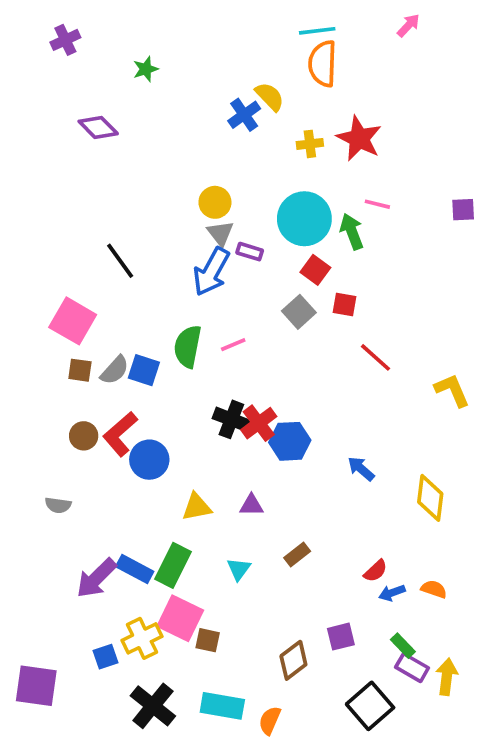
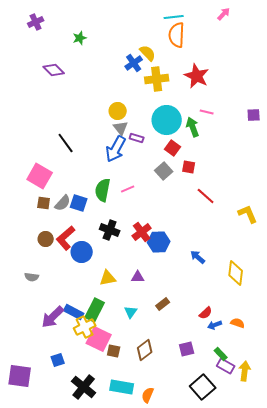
yellow cross: (310, 144) -> (157, 79), moved, size x1.6
black cross: (231, 419) -> (110, 230), moved
yellow cross: (142, 638) -> (85, 327), moved
brown diamond: (293, 660) -> (145, 350), moved

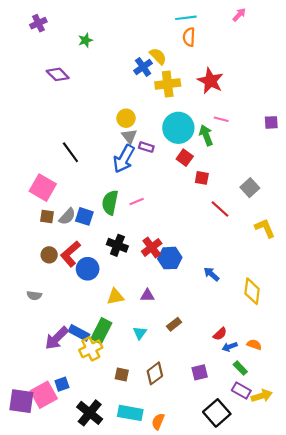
orange semicircle: (177, 35) -> (189, 37), size x0.7
gray square: (164, 171) -> (250, 188), moved
pink square: (99, 339) -> (44, 395), moved, turned 35
green rectangle: (221, 354) -> (240, 368), moved
yellow arrow: (245, 371) -> (262, 396), turned 66

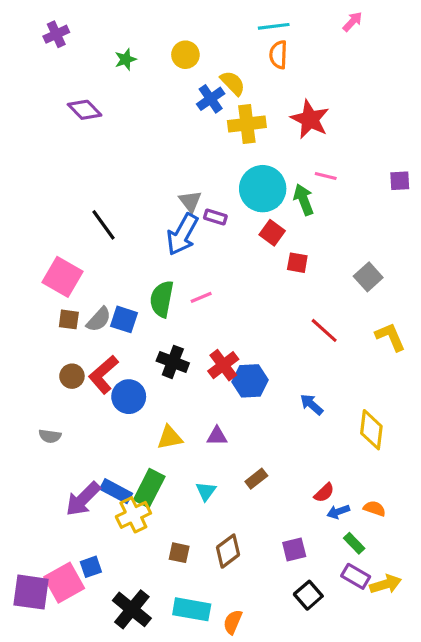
yellow circle: (126, 118) -> (185, 55), moved
red line: (220, 209) -> (324, 330), moved
black square: (217, 413) -> (308, 595), moved, size x0.7

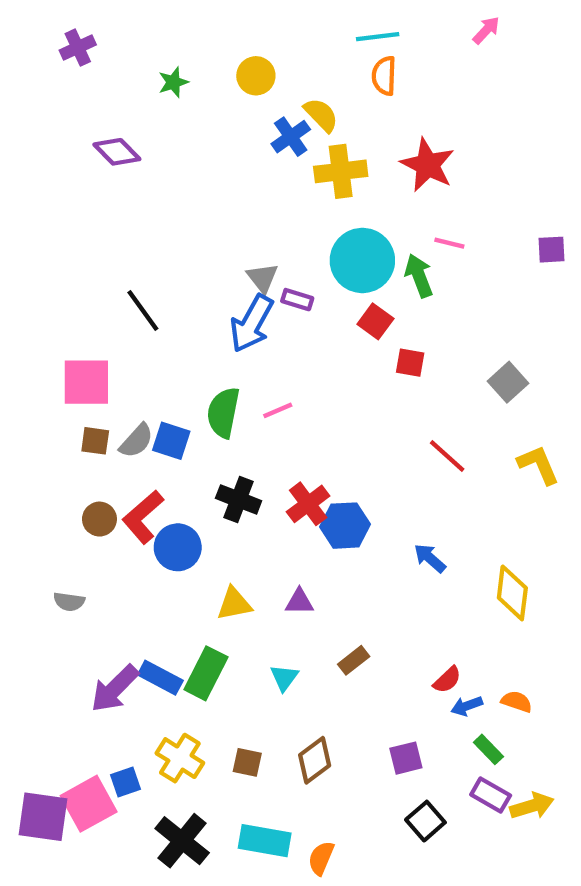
pink square: (63, 277) -> (86, 382), turned -30
yellow cross: (133, 515) -> (180, 758), moved, turned -32

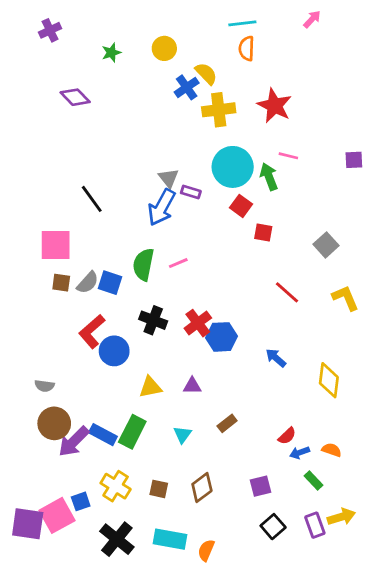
brown circle: (99, 519) -> (54, 423), moved, size x1.5
purple rectangle: (491, 795) -> (315, 525), moved, turned 40

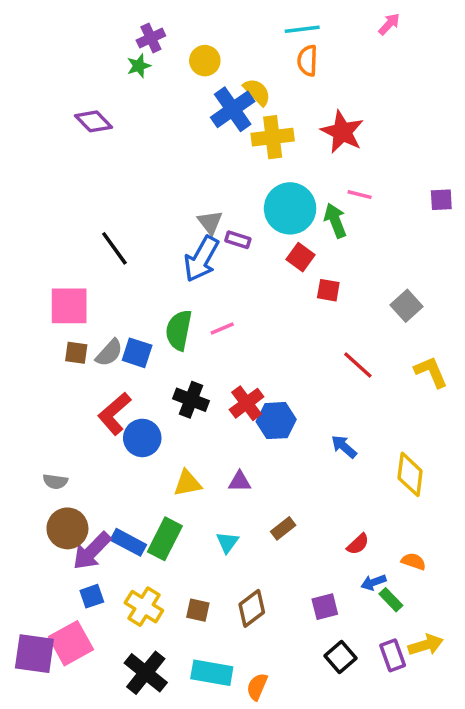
purple cross: (50, 30) -> (151, 38), moved
blue cross: (187, 87) -> (233, 109), size x1.4
blue arrow: (300, 453) -> (374, 582), moved
blue square: (81, 501) -> (92, 596), moved

